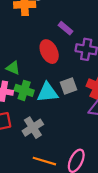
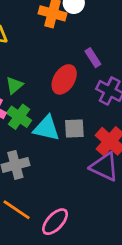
red ellipse: (49, 52) -> (64, 79), turned 40
green triangle: (13, 68) -> (14, 85), turned 40

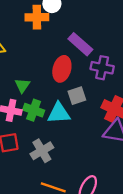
purple rectangle: (93, 58) -> (80, 44), size x1.5
gray square: (74, 128) -> (77, 96), moved

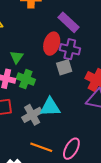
purple cross: (102, 68) -> (70, 49), moved
cyan triangle: (59, 113) -> (50, 107), moved

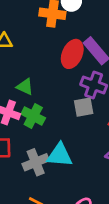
red ellipse: (52, 44) -> (72, 54), moved
green triangle: (17, 57) -> (25, 87), turned -48

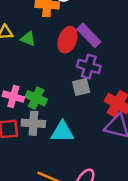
green triangle: (25, 87) -> (28, 39), moved
gray cross: (36, 162) -> (33, 123), moved, turned 30

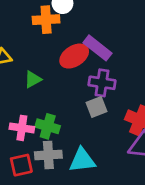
green triangle: (28, 39) -> (33, 79), moved, turned -42
red ellipse: (68, 40) -> (74, 56), turned 45

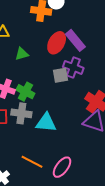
red ellipse: (74, 56) -> (57, 43), turned -40
gray square: (97, 107) -> (60, 75), moved

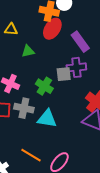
red ellipse: (57, 43) -> (52, 29), moved
purple cross: (73, 67) -> (76, 67), turned -30
green cross: (25, 92) -> (44, 86), moved

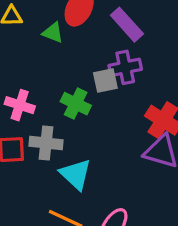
green triangle: (28, 51) -> (53, 33), moved, turned 40
cyan triangle: (47, 119) -> (76, 174), moved, turned 40

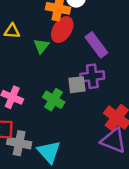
green triangle: (53, 33) -> (41, 46), turned 42
gray cross: (46, 143) -> (19, 143), moved

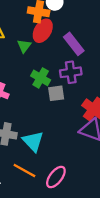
gray square: (77, 85) -> (56, 93), moved
green cross: (54, 100) -> (41, 78), moved

